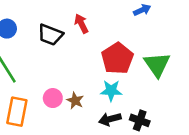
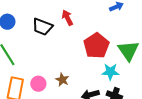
cyan star: (111, 91) -> (110, 72), moved
pink circle: (53, 98) -> (38, 84), moved

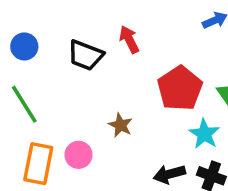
cyan star: (110, 72) -> (204, 134), turned 30
brown star: (62, 80) -> (120, 125), moved

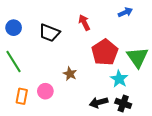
red arrow: (129, 39) -> (84, 23), moved
orange rectangle: (38, 164) -> (22, 96), size x0.7

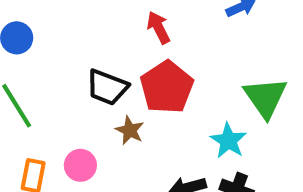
black trapezoid: (49, 33) -> (107, 87), moved
red pentagon: (105, 52) -> (167, 87), moved

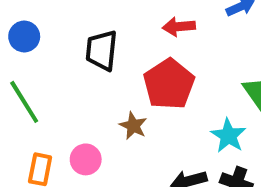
red arrow: (158, 28) -> (179, 27), moved, turned -68
black trapezoid: (107, 87) -> (102, 50), moved, turned 75

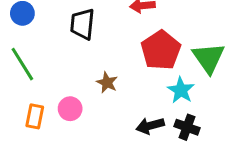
red pentagon: (169, 84) -> (161, 50), moved

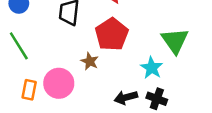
red pentagon: (161, 50) -> (112, 34), moved
pink circle: (70, 109) -> (59, 83), size x1.5

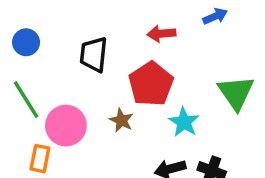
cyan star: (152, 68) -> (184, 122), moved
pink circle: (59, 83) -> (66, 126), moved

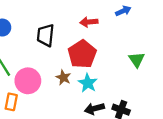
green triangle: (236, 93) -> (137, 60), size x0.7
cyan star: (184, 122) -> (88, 83), moved

